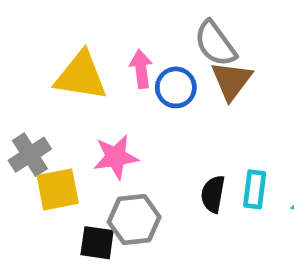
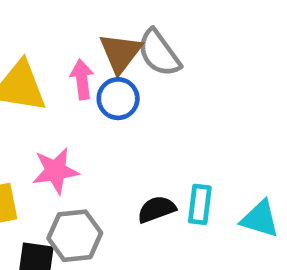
brown triangle: (231, 81) -> (120, 53), moved
black semicircle: (213, 194) -> (157, 209), turned 60

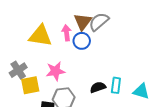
gray semicircle: (159, 53) -> (99, 22), turned 85

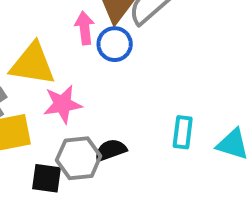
yellow triangle: (40, 36) -> (33, 64), moved
black semicircle: (98, 87) -> (111, 150), moved

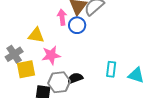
yellow triangle: (33, 64) -> (36, 35), size x0.7

